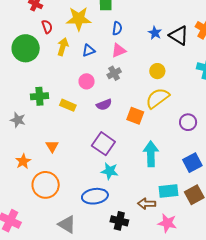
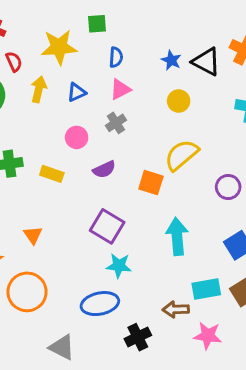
yellow circle: (157, 71) -> (179, 101), moved
black cross: (119, 221) -> (138, 337), turned -36

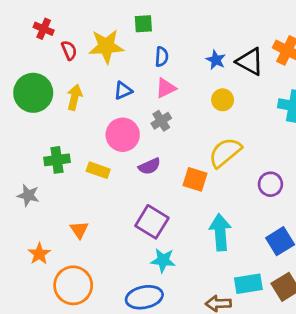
red semicircle: (14, 62) -> (69, 50), moved
yellow arrow: (39, 89) -> (74, 97), moved
pink circle: (77, 137) -> (123, 135), size x1.5

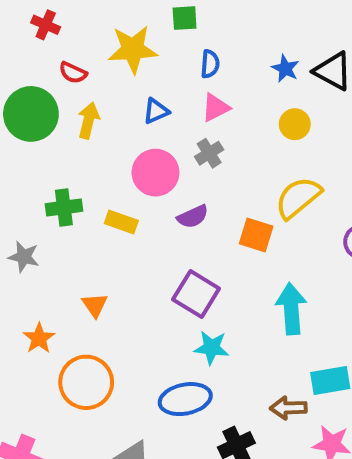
red semicircle: (69, 50) -> (73, 73), moved, turned 138

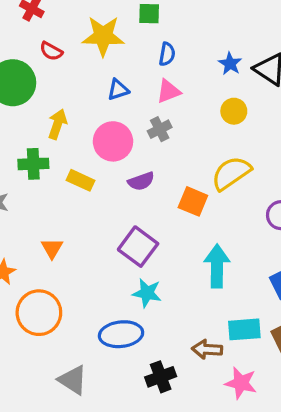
yellow arrow: (88, 120) -> (57, 124), moved

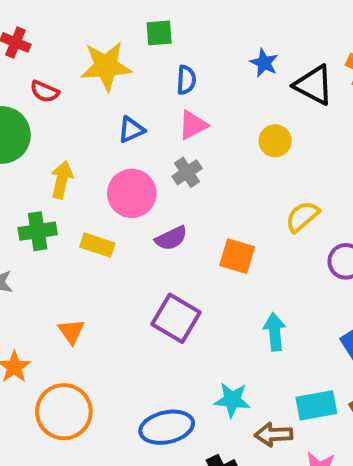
blue star: (230, 64) -> (264, 63), moved
yellow semicircle: (231, 173) -> (302, 217), moved, size x0.7
cyan arrow: (217, 266) -> (275, 332), size x0.7
cyan star: (147, 293) -> (232, 400), moved

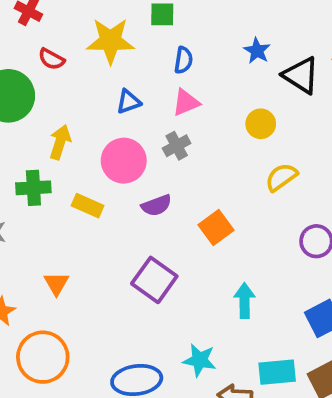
yellow semicircle: (302, 217) -> (281, 177), moved
orange square: (237, 256) -> (216, 227), turned 32

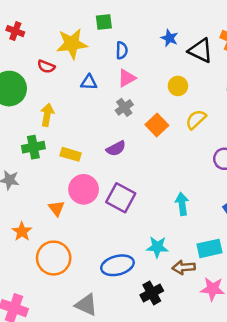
red semicircle: (51, 59) -> (46, 67), moved
blue triangle: (128, 102) -> (89, 82), turned 30
pink circle: (124, 161) -> (84, 189), moved
orange square: (216, 227) -> (157, 125), moved

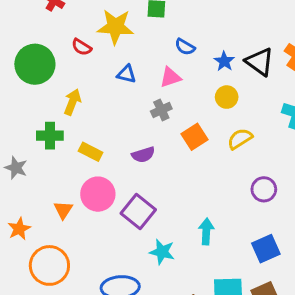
blue star: (169, 38) -> (224, 61), moved
blue semicircle: (122, 50) -> (185, 47), moved, turned 108
cyan star: (157, 247) -> (162, 252), moved

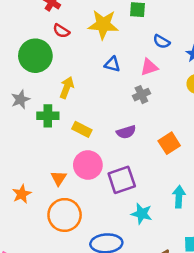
red semicircle: (82, 47) -> (61, 31), moved
orange square: (194, 137) -> (169, 143), moved
gray star: (16, 168) -> (20, 99), moved, turned 30
purple square: (138, 212) -> (122, 180), turned 32
orange circle: (49, 265) -> (65, 215), moved

